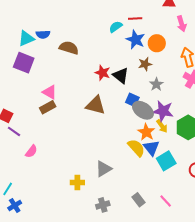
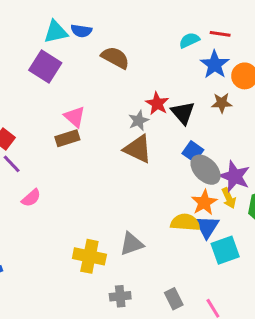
gray star: (156, 84) -> (139, 121), moved
yellow semicircle: (136, 148) -> (185, 222), turned -54
yellow cross: (77, 183) -> (89, 256), size x1.5

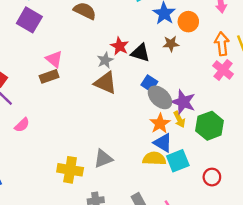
black triangle: (183, 113) -> (140, 53), turned -30
yellow semicircle: (185, 222) -> (154, 159), moved
blue triangle: (207, 227) -> (163, 143), turned -30

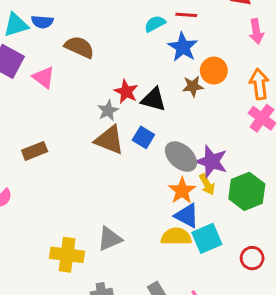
orange circle: (188, 22) -> (214, 71), moved
pink triangle: (54, 59) -> (44, 77), moved
brown rectangle: (49, 76) -> (35, 151), moved
blue square: (149, 83) -> (143, 137), moved

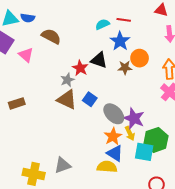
black triangle: (153, 99) -> (99, 60), moved
cyan square: (207, 238) -> (144, 152), moved, turned 30

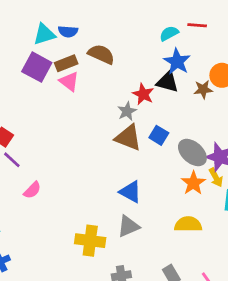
blue star: (120, 41) -> (177, 62), moved
brown rectangle: (17, 103) -> (66, 63), moved
blue triangle: (115, 153) -> (131, 192), moved

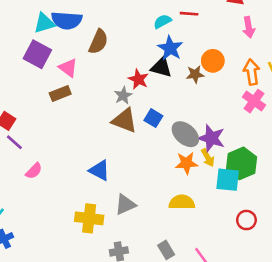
blue semicircle: (68, 32) -> (67, 20), size x1.6
brown semicircle: (101, 54) -> (98, 42), turned 90
brown rectangle: (66, 63) -> (60, 94), moved
orange star: (193, 183) -> (186, 163), turned 30
blue triangle: (131, 192) -> (100, 170), moved

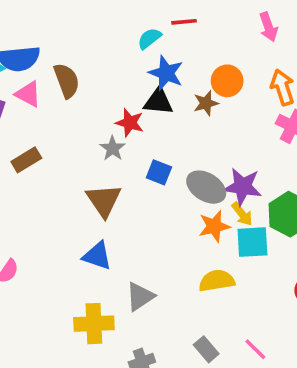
brown semicircle: (98, 42) -> (67, 81), turned -35
pink triangle: (68, 68) -> (28, 94), moved
brown triangle: (124, 120) -> (104, 200), moved, turned 44
cyan square: (228, 180) -> (252, 242), moved

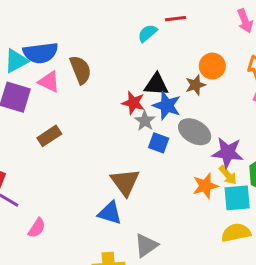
blue star: (166, 73) -> (167, 106), moved
gray star: (113, 148) -> (145, 121), moved
gray ellipse: (206, 187) -> (195, 132), moved
brown triangle: (104, 200) -> (125, 182), moved
yellow semicircle: (217, 281) -> (236, 233), moved

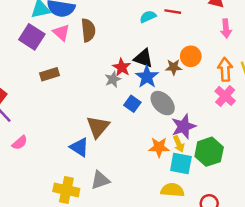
gray star: (145, 121) -> (113, 79), moved
purple star: (228, 153) -> (184, 126), turned 30

